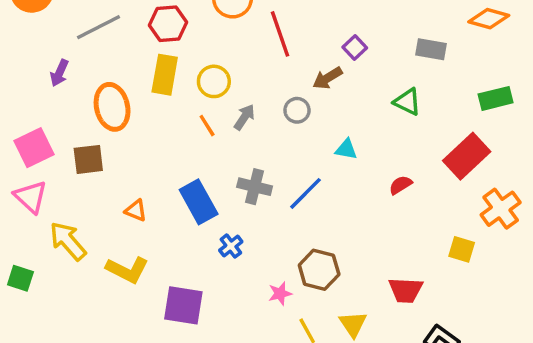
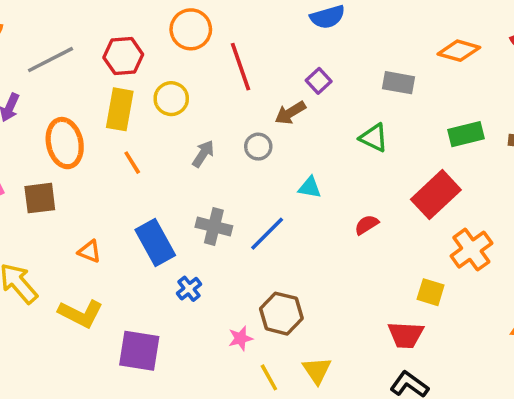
yellow circle: (214, 81) -> (171, 99), moved
orange line: (207, 126) -> (132, 163), moved
red trapezoid: (406, 290) -> (406, 335), moved

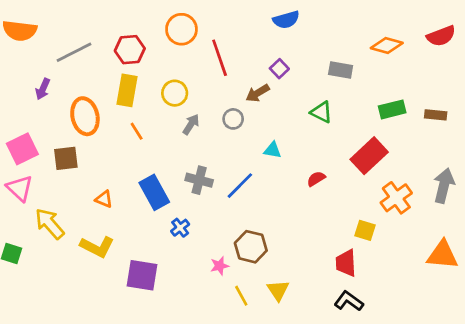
yellow circle: (171, 99) -> (175, 93), moved
red trapezoid: (406, 335) -> (346, 263), turned 84

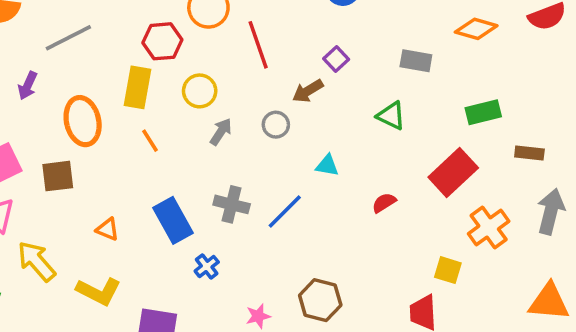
red hexagon: (130, 50) -> (162, 41), moved
brown rectangle: (436, 115) -> (529, 153), moved
brown hexagon: (251, 247) -> (320, 300), moved

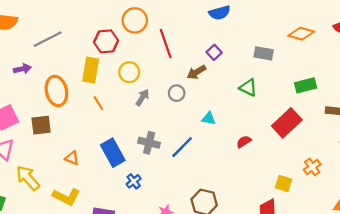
purple arrow: (28, 86) -> (22, 69), turned -126
orange cross: (489, 227) -> (312, 167), moved, size x0.7

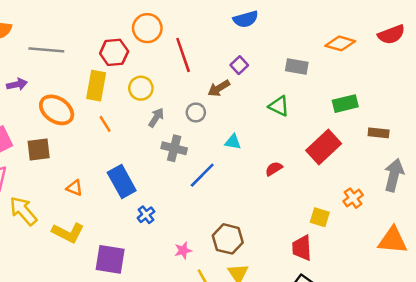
gray line: (48, 39) -> (46, 50), turned 32
orange ellipse: (56, 91) -> (57, 110), turned -44
gray cross: (149, 143) -> (174, 148), moved

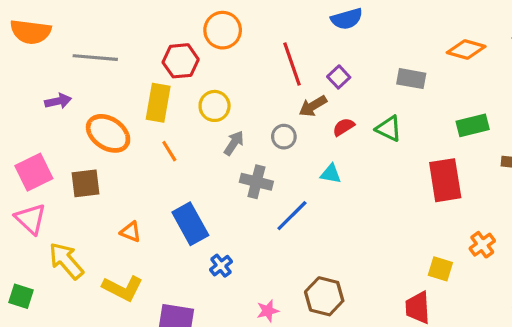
red line: (183, 55) -> (292, 64), moved
red rectangle: (324, 147) -> (445, 180), turned -56
red semicircle: (274, 169) -> (344, 127), moved

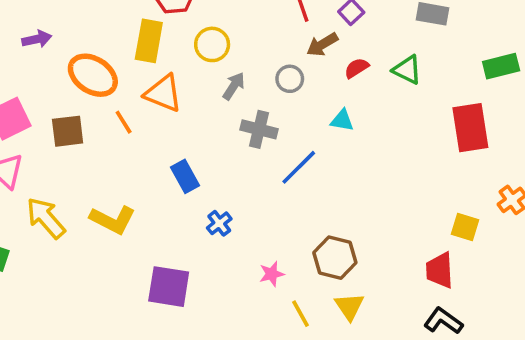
orange line: (169, 151) -> (124, 122), moved
blue rectangle: (190, 224) -> (185, 176), size x0.7
orange triangle: (131, 232) -> (163, 93), moved, size x1.6
yellow L-shape: (123, 288) -> (113, 220), moved

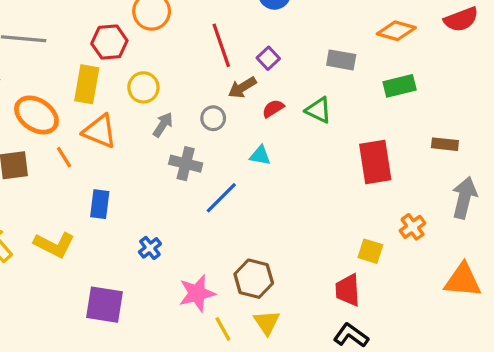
green rectangle: (501, 66) -> (400, 86), moved
blue rectangle: (185, 176) -> (100, 204), moved, turned 36
pink star: (272, 274) -> (197, 293), size x1.6

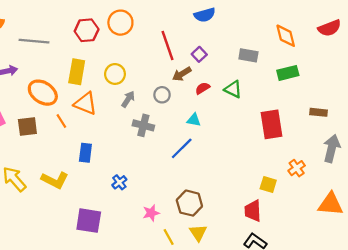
orange diamond: (396, 31) -> (286, 36), turned 60
red hexagon: (109, 42) -> (87, 30), moved
blue line: (221, 198) -> (182, 148), moved
pink star: (197, 293) -> (151, 213), size x0.7

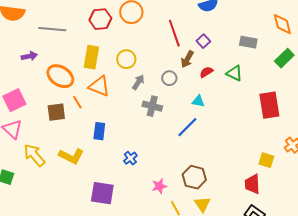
green rectangle: (288, 73) -> (284, 58), turned -30
brown arrow: (182, 74) -> (187, 59), turned -30
brown square: (27, 127) -> (56, 112), moved

